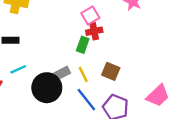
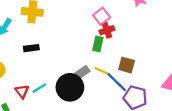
cyan line: (18, 69) -> (39, 88), moved
yellow line: (83, 74) -> (102, 71), turned -32
blue line: (86, 100) -> (117, 82), moved

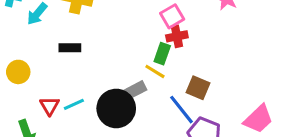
yellow line: (102, 71) -> (155, 71), moved

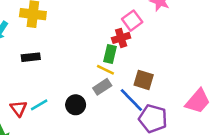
pink square: (172, 16) -> (132, 21), moved
gray rectangle: (136, 90) -> (102, 87), moved
black circle: (116, 108) -> (76, 105), size x0.6

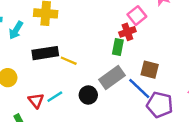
black rectangle: (31, 57) -> (45, 53), size x1.5
yellow line: (105, 70) -> (69, 61), moved
gray rectangle: (102, 87) -> (112, 77), size x1.5

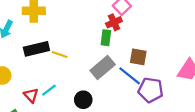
black circle: (88, 95) -> (83, 100), moved

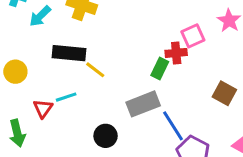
brown square: (138, 57) -> (224, 93), moved
cyan line: (49, 90) -> (66, 97), moved

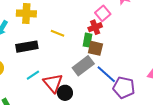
yellow line: (95, 70) -> (58, 33), moved
brown square: (224, 93) -> (95, 48), moved
red triangle: (43, 108) -> (53, 83), moved, size x1.5

